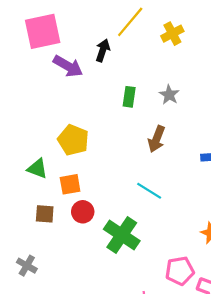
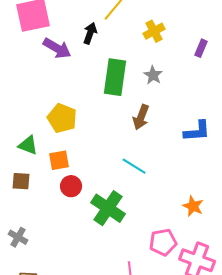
yellow cross: (172, 34) -> (154, 31), moved
green rectangle: (129, 97) -> (115, 77), size x1.8
brown square: (45, 214) -> (21, 181), moved

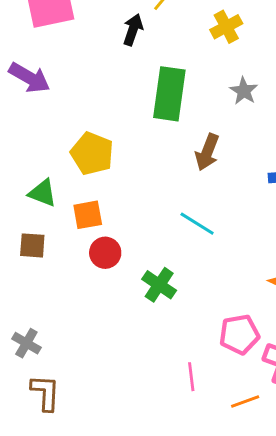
purple arrow: (57, 48) -> (29, 78), moved
gray star: (153, 75) -> (244, 91), moved
green cross: (108, 208) -> (159, 285), size x0.7
gray cross: (18, 237) -> (26, 343), moved

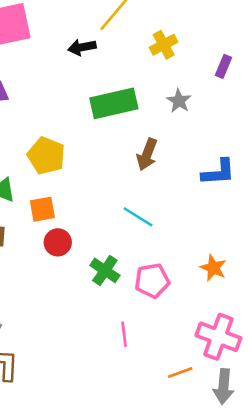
black arrow: (133, 30) -> (82, 47), turned -120
green rectangle: (169, 94) -> (114, 103), turned 69
pink pentagon: (239, 334) -> (152, 281), moved
pink line: (191, 377) -> (124, 334), moved

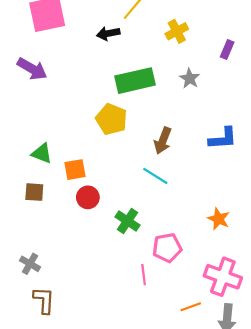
brown arrow: (147, 154) -> (163, 141), moved
yellow pentagon: (46, 156) -> (111, 119), moved
pink pentagon: (152, 281) -> (167, 248), moved

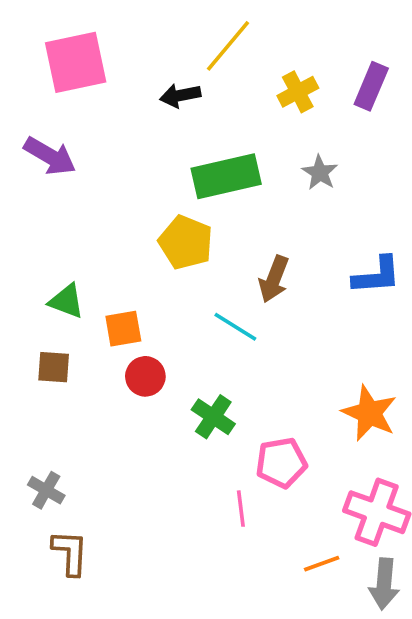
purple rectangle: (227, 50) -> (371, 86), moved, size x1.4
cyan line: (155, 176) -> (235, 327), moved
orange star: (219, 219) -> (369, 413), size x1.4

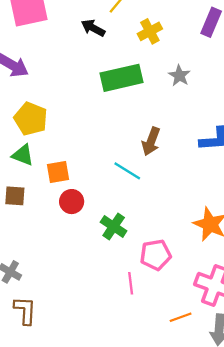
yellow cross: (298, 92) -> (150, 31), moved
black arrow: (180, 95) -> (93, 28), turned 40
yellow pentagon: (186, 242) -> (31, 119), moved

